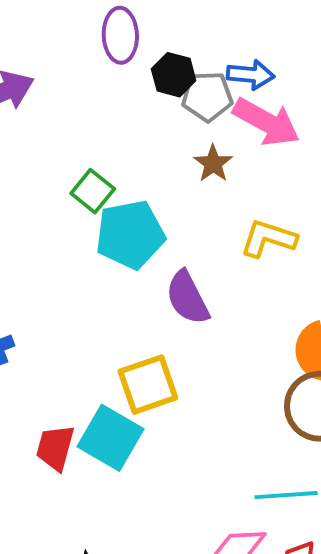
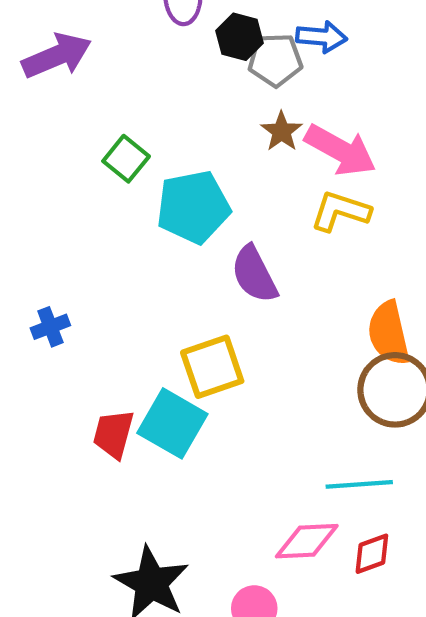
pink arrow: (266, 122) -> (340, 150), moved
green square: (93, 191) -> (126, 159), moved

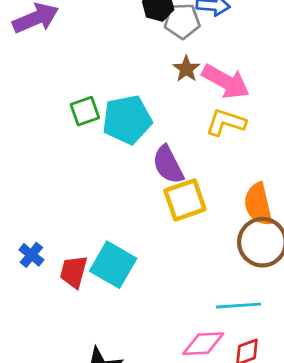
green square: (126, 159) -> (85, 111), moved, turned 32
blue cross: (50, 327) -> (31, 255), moved, turned -30
yellow square: (212, 367) -> (185, 200), moved

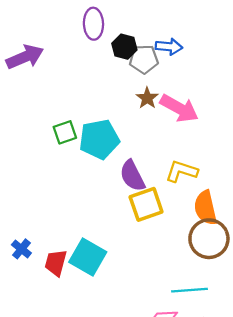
yellow L-shape: (226, 122) -> (182, 171), moved

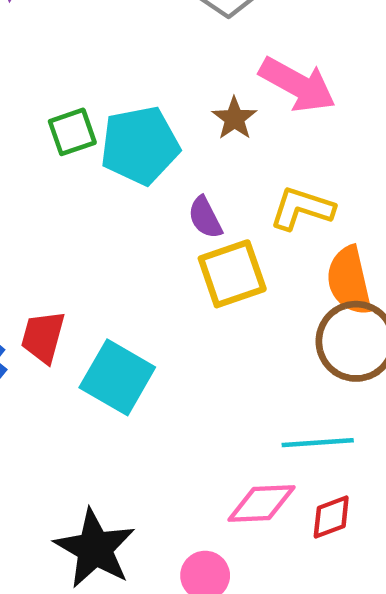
brown star: (147, 98) -> (234, 118), moved
purple semicircle: (132, 176) -> (205, 217), size x0.7
red trapezoid: (56, 263) -> (43, 337), moved

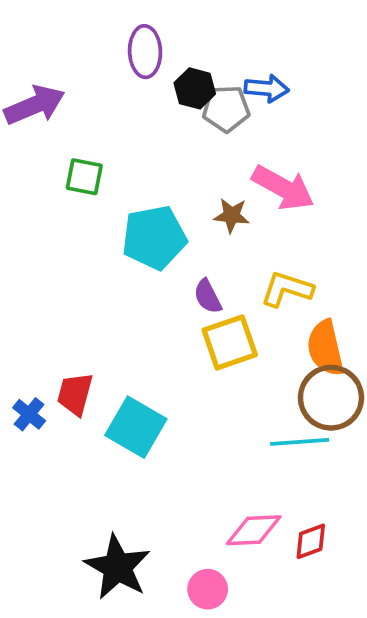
brown star: (234, 118) -> (232, 215), turned -30
green square: (72, 132) -> (84, 177), moved, turned 30
cyan line: (318, 443) -> (300, 442), moved

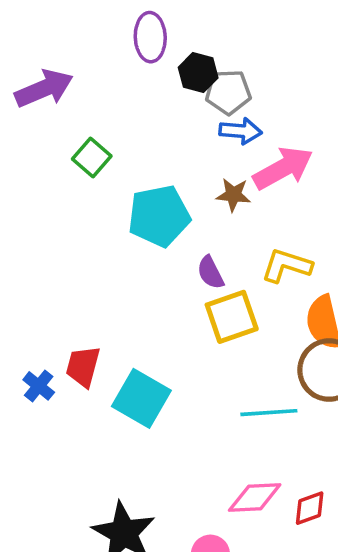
blue arrow: (267, 88) -> (241, 131), moved
green square: (84, 177) -> (92, 158), turned 30
pink arrow: (283, 188) -> (283, 168), turned -58
cyan line: (300, 442) -> (269, 413), moved

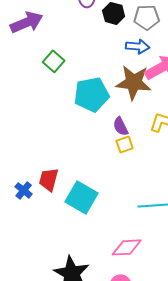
gray pentagon: (228, 92) -> (147, 17), moved
brown star: (233, 195) -> (134, 82), size x1.8
yellow square: (232, 317) -> (125, 144), moved, size x0.6
pink diamond: (255, 498) -> (127, 247), moved

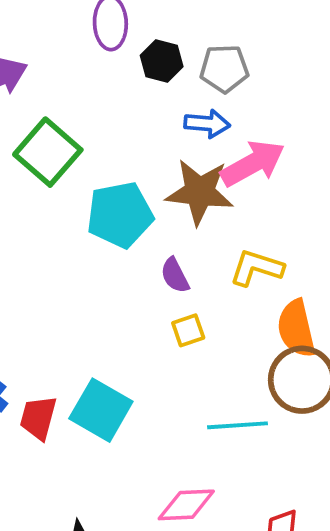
green square: (54, 61) -> (48, 152), size x1.6
yellow square: (125, 144) -> (188, 330), moved
red trapezoid: (49, 179) -> (38, 418), moved

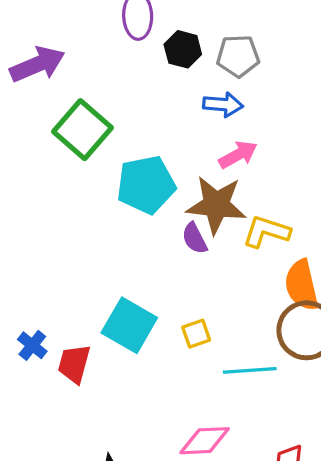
pink arrow: (253, 163) -> (238, 155), moved, size x0.7
brown star: (200, 192) -> (216, 205), moved
yellow square: (188, 330) -> (196, 334), moved
cyan square: (101, 410) -> (129, 325), moved

